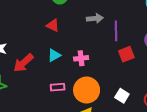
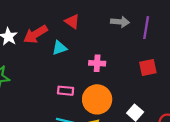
purple line: (116, 31) -> (146, 28), moved
cyan triangle: (54, 55) -> (59, 48), moved
red arrow: (23, 63) -> (35, 34), moved

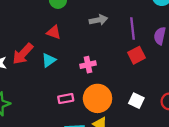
purple line: (146, 28) -> (133, 29), moved

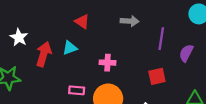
red arrow: (23, 54) -> (44, 54), moved, turned 140
red square: (137, 55) -> (157, 76), moved

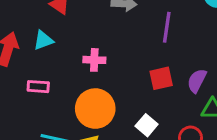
purple semicircle: (186, 53) -> (197, 81), moved
pink rectangle: (77, 90) -> (38, 87), moved

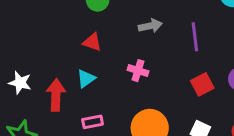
pink cross: (94, 60) -> (138, 71), moved, turned 30

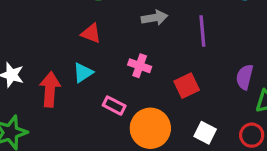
red square: (202, 84) -> (187, 86), moved
pink rectangle: (93, 122) -> (114, 106), moved, turned 36

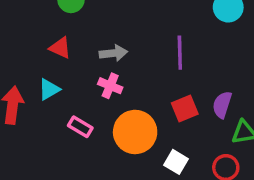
gray arrow: (155, 18) -> (113, 53), moved
red square: (187, 86) -> (185, 109), moved
orange circle: (150, 128) -> (135, 132), moved

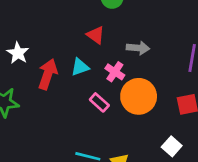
pink cross: (110, 86) -> (115, 72), moved
orange circle: (135, 132) -> (139, 96), moved

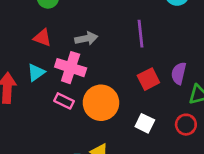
pink cross: (115, 72) -> (71, 68), size x1.5
orange circle: (139, 96) -> (101, 103), moved

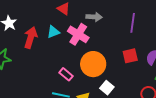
pink rectangle: (64, 101) -> (66, 74), moved
white square: (145, 123) -> (107, 88), moved

